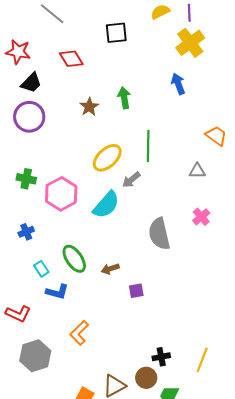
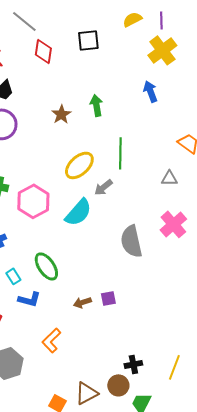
red diamond: (71, 59) -> (43, 51), moved, turned 40
pink cross: (201, 217) -> (173, 224), size x1.5
brown arrow: (110, 269) -> (82, 302), moved

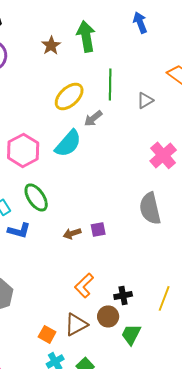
green arrow: (96, 105) -> (86, 36), size x1.4
gray triangle: (169, 178) -> (145, 100), moved, turned -30
pink hexagon: (33, 201) -> (23, 150), moved
gray semicircle: (131, 241) -> (150, 208), moved
orange L-shape: (51, 340) -> (84, 285), moved

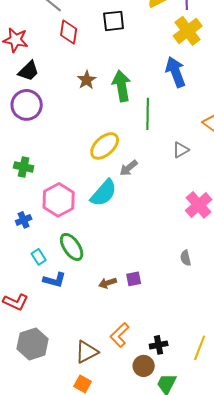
blue arrow: (140, 22) -> (176, 72), size x1.4
brown star: (51, 45) -> (87, 80), moved
green line: (110, 84) -> (148, 114), moved
gray semicircle: (150, 208) -> (186, 258), size x0.5
brown triangle: (76, 324) -> (87, 352), moved

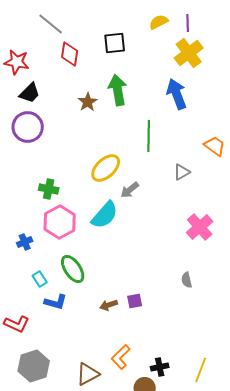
green arrow: (122, 86) -> (118, 90), moved
green cross: (24, 167) -> (49, 189), moved

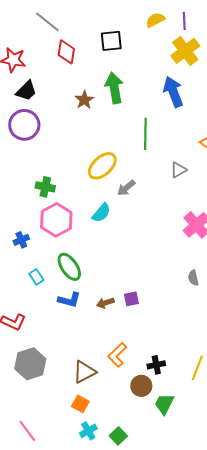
cyan semicircle: (105, 215) -> (101, 213), size x0.7
gray semicircle: (187, 280) -> (193, 278), moved
blue L-shape: (56, 302) -> (69, 300), moved

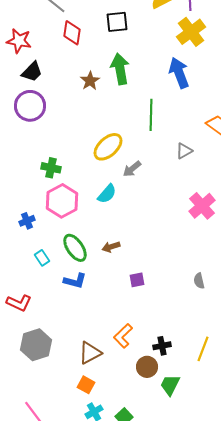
gray semicircle: (193, 278) -> (199, 281), moved
brown arrow: (105, 303) -> (111, 247), moved

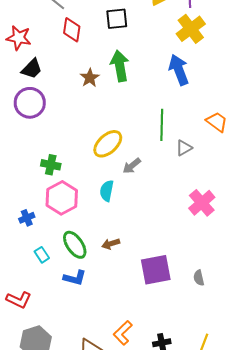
green line: (151, 115) -> (162, 125), moved
cyan semicircle: (107, 194) -> (107, 191), turned 150
purple square: (137, 280) -> (156, 270), moved, size x2.0

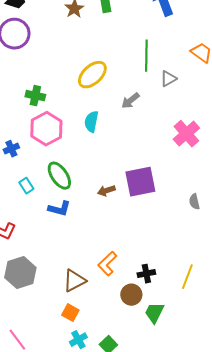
gray arrow: (132, 166) -> (130, 101), moved
brown arrow: (111, 244) -> (106, 191), moved
purple square: (156, 270) -> (140, 182), moved
gray semicircle: (199, 278) -> (194, 202), moved

